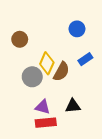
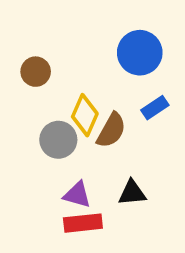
blue circle: (77, 29) -> (140, 53), size x1.5

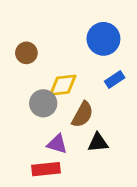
yellow diamond: (85, 115) -> (63, 85), turned 60
brown semicircle: (111, 130) -> (82, 115), moved
red rectangle: (83, 223) -> (46, 169), moved

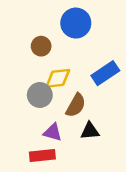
blue circle: (103, 39) -> (76, 23), moved
brown circle: (26, 53) -> (41, 46), moved
blue rectangle: (115, 79) -> (105, 73), size x1.5

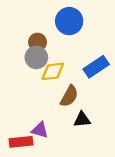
gray circle: (40, 95) -> (36, 57), moved
purple triangle: (53, 132) -> (40, 130), moved
red rectangle: (42, 155) -> (21, 142), moved

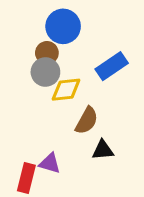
blue circle: (69, 21) -> (63, 26), moved
blue rectangle: (96, 67) -> (112, 66), moved
red rectangle: (21, 142) -> (26, 178), turned -70

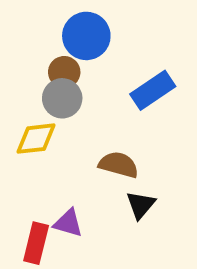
yellow diamond: (66, 90) -> (36, 139), moved
brown semicircle: (87, 121) -> (119, 165), turned -104
black triangle: (103, 150) -> (141, 205), turned -45

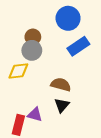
blue circle: (86, 36) -> (68, 18), moved
black triangle: (141, 205) -> (62, 105), moved

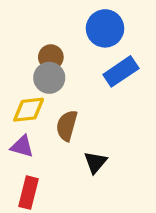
brown semicircle: (61, 85) -> (67, 126), moved, turned -90
purple triangle: (35, 115) -> (22, 146), moved

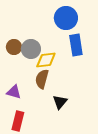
brown circle: (51, 57) -> (14, 47), moved
blue rectangle: (121, 71) -> (76, 45), turned -65
yellow diamond: (29, 110) -> (46, 60), moved

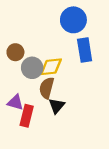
gray circle: (31, 49) -> (32, 68), moved
black triangle: (60, 102) -> (57, 106), moved
red rectangle: (18, 121) -> (27, 116), moved

